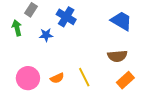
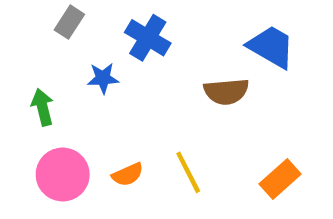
green arrow: (17, 28) -> (42, 107), moved
brown semicircle: (117, 56) -> (226, 92), moved

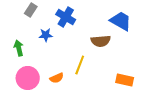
yellow line: (188, 172) -> (80, 65), moved, turned 48
orange rectangle: (280, 179) -> (125, 80), turned 54

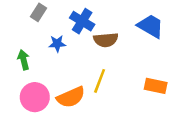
brown semicircle: (101, 41) -> (106, 40), moved
orange semicircle: (57, 78) -> (71, 97), size x1.6
orange rectangle: (125, 80) -> (156, 86), moved

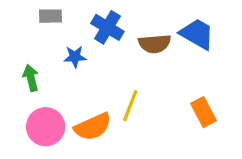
gray rectangle: (39, 12) -> (50, 16), turned 56
brown semicircle: (106, 40) -> (155, 44), moved
orange rectangle: (156, 86) -> (203, 112), turned 50

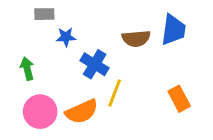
blue cross: (107, 27) -> (95, 64), moved
blue trapezoid: (197, 34) -> (173, 30), turned 68
blue star: (75, 57) -> (66, 37), moved

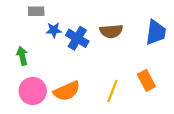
blue trapezoid: (173, 30) -> (156, 32), moved
blue cross: (95, 64) -> (77, 38), moved
yellow line: (115, 93) -> (112, 91), moved

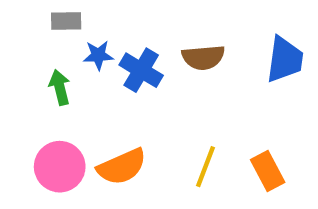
green arrow: (22, 56) -> (60, 87), moved
orange rectangle: (146, 80) -> (268, 171), moved

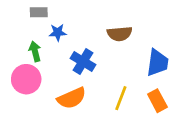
blue trapezoid: (285, 59) -> (157, 63), moved
blue cross: (141, 70) -> (83, 62), moved
pink circle: (60, 167) -> (26, 79), moved

